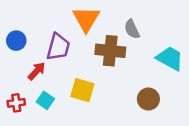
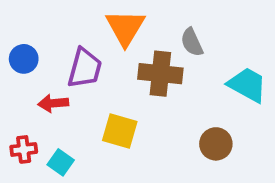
red arrow: (37, 71) -> (53, 103), turned -138
cyan square: (45, 100) -> (61, 162), moved

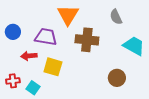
gray semicircle: (192, 42) -> (116, 17), moved
purple trapezoid: (85, 68) -> (46, 37), turned -95
yellow square: (120, 131) -> (53, 67), moved

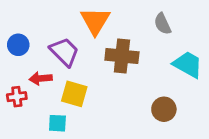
purple trapezoid: (46, 37) -> (64, 52), turned 35
red cross: (13, 81) -> (17, 97), moved
cyan square: (33, 88) -> (57, 123), moved, turned -32

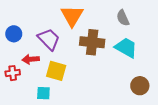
cyan trapezoid: (188, 64) -> (126, 48), moved
brown circle: (164, 109) -> (140, 86), moved

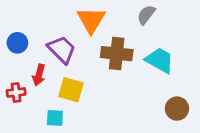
gray semicircle: (123, 18) -> (146, 15), moved, turned 63
red arrow: (31, 59) -> (39, 75), turned -70

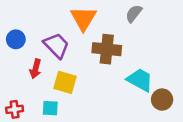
cyan trapezoid: (160, 60) -> (140, 80), moved
red cross: (16, 92) -> (15, 109), moved

